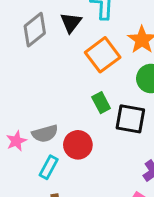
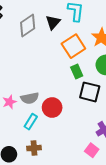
green rectangle: (101, 103) -> (77, 72), moved

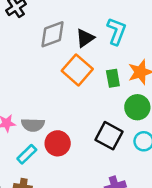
orange square: (73, 46) -> (77, 70), moved, turned -30
green rectangle: (77, 72) -> (113, 78), moved

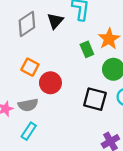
orange square: (77, 70) -> (30, 67), moved, size x0.7
red circle: (58, 143) -> (50, 83), moved

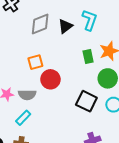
orange square: (30, 67) -> (35, 62), turned 35

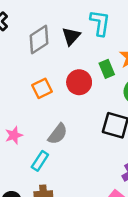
red circle: (50, 79) -> (79, 82), moved
gray semicircle: (27, 95) -> (58, 134), moved, turned -42

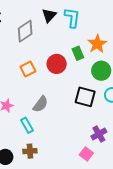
black triangle: (71, 36) -> (49, 15), moved
cyan rectangle: (40, 161) -> (27, 125), turned -63

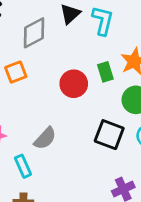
orange square: (28, 69) -> (16, 72), moved

